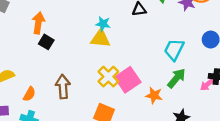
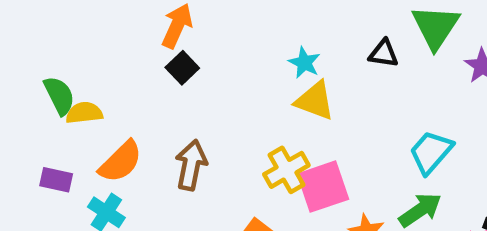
yellow triangle: (100, 39) -> (315, 101), moved
orange semicircle: (29, 94) -> (121, 162), size x1.5

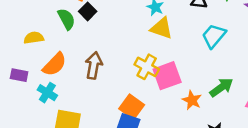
green semicircle: (59, 96) -> (66, 19), moved
cyan trapezoid: (431, 152) -> (214, 36), moved
yellow cross: (286, 170) -> (147, 67), turned -30

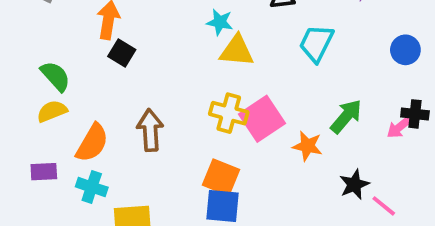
green semicircle: (66, 19) -> (55, 76), moved

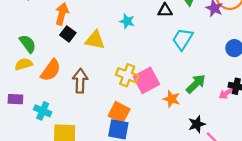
yellow triangle: (237, 51) -> (95, 40), moved
orange semicircle: (92, 143) -> (51, 70), moved

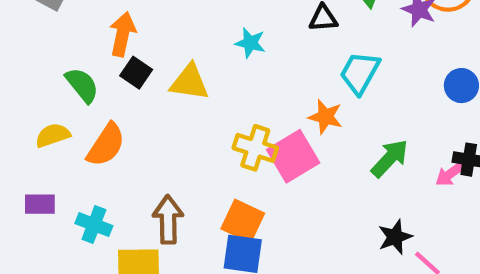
green semicircle: (28, 44) -> (82, 85), moved
brown arrow: (80, 81) -> (168, 220), moved
orange star: (171, 99) -> (325, 117), moved

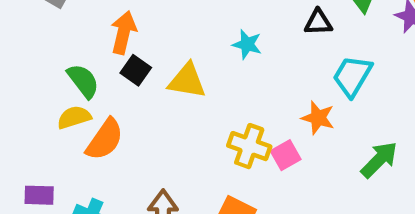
yellow semicircle: (53, 135) -> (74, 117), moved
pink square: (293, 156) -> (286, 155), size x0.6

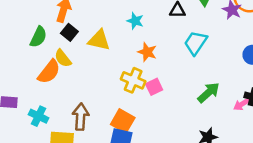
green semicircle: (83, 81) -> (38, 37), turned 60
yellow semicircle: (74, 117) -> (63, 58), moved, turned -114
orange star: (318, 118) -> (147, 52), moved

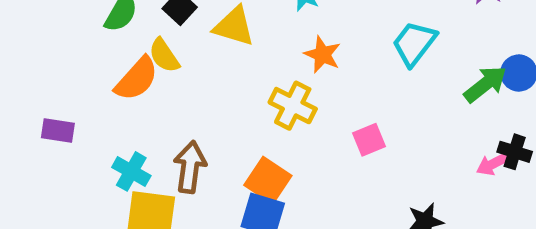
pink square: (154, 87) -> (369, 140), moved
green arrow: (209, 93) -> (485, 84), moved
cyan cross: (38, 116) -> (131, 171), moved

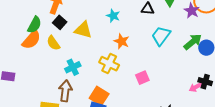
orange semicircle: (137, 79) -> (31, 40), moved
green arrow: (485, 84) -> (193, 42), moved
cyan cross: (131, 171) -> (73, 67), moved, turned 35

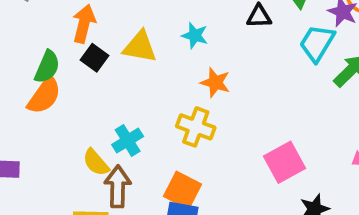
yellow triangle: (83, 30) -> (140, 47), moved
cyan trapezoid: (161, 36) -> (317, 43), moved
yellow semicircle: (53, 43) -> (96, 162), moved
pink square: (142, 78) -> (285, 162), moved, size x1.5

